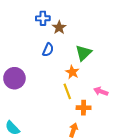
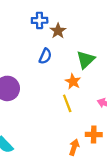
orange cross: (84, 108) -> (94, 135), moved

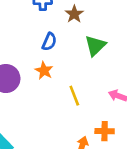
brown star: (58, 31) -> (74, 14), moved
orange star: (73, 82) -> (44, 71), moved

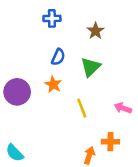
brown star: (74, 14) -> (96, 31), moved
green triangle: (95, 46) -> (91, 67), moved

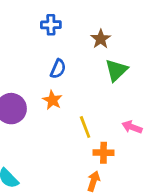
green triangle: (91, 67) -> (116, 70), moved
orange cross: (110, 142) -> (104, 153), moved

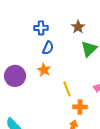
blue cross: (51, 25) -> (41, 28), moved

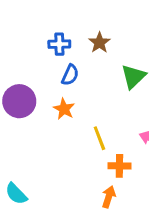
brown star: (78, 27) -> (99, 43), moved
purple circle: (15, 76) -> (19, 101), moved

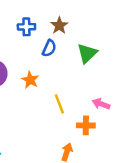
blue semicircle: (70, 75) -> (49, 48), moved
orange cross: (119, 166) -> (86, 125), moved

